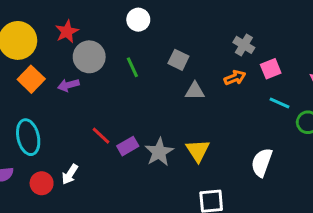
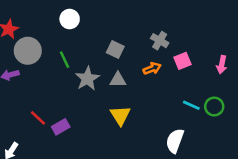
gray square: (178, 60) -> (115, 49), moved
cyan line: (280, 103) -> (191, 105), moved
yellow triangle: (198, 151) -> (120, 115), moved
gray star: (159, 152) -> (87, 79), moved

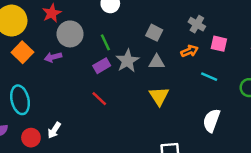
pink square: (182, 61) -> (219, 44), turned 35
cyan line: (191, 105) -> (209, 77), moved
red line: (38, 118) -> (99, 99), moved
purple rectangle: (61, 127) -> (102, 66), moved

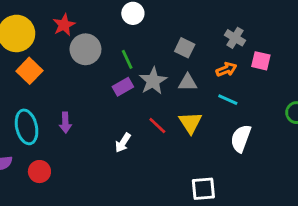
purple arrow: (53, 57) -> (65, 123), moved, turned -77
cyan line: (209, 77) -> (228, 100), moved
red line: (99, 99) -> (157, 126), moved
white semicircle: (212, 121) -> (241, 138), moved
white arrow: (54, 130) -> (123, 143), moved

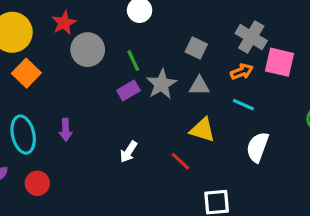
gray cross: (235, 38) -> (251, 37), size x1.4
pink square: (261, 61) -> (280, 62), size x1.4
yellow triangle: (190, 123) -> (202, 130), turned -40
red line: (157, 126) -> (180, 161), moved

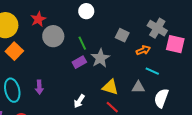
orange arrow: (242, 72) -> (143, 50), moved
gray triangle: (199, 86) -> (138, 87), moved
yellow triangle: (202, 130) -> (110, 87), moved

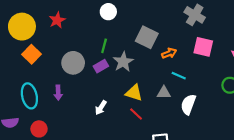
gray cross: (157, 28) -> (195, 15), moved
gray square: (122, 35) -> (147, 37), size x1.5
gray circle: (53, 36) -> (73, 63), moved
green line: (82, 43) -> (104, 46), turned 40

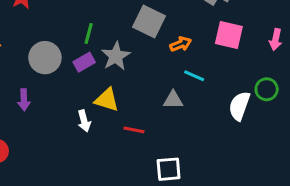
yellow triangle: (134, 93) -> (107, 100), moved
white semicircle: (188, 104) -> (239, 106), moved
white arrow: (101, 108) -> (84, 121), turned -48
red line: (136, 114) -> (134, 130), turned -32

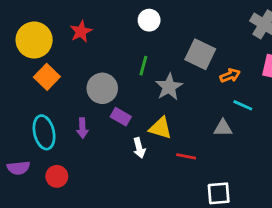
purple rectangle: (84, 62) -> (121, 117), moved, turned 60

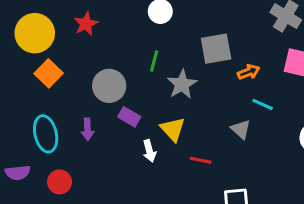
gray square: (200, 54) -> (216, 49), turned -36
yellow triangle: (160, 128) -> (173, 129), turned 30
gray triangle: (223, 128) -> (241, 129), turned 42

